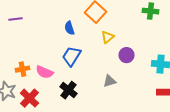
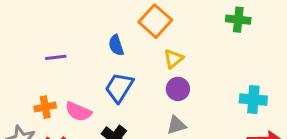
purple line: (16, 19) -> (56, 57), moved
purple circle: (126, 55) -> (178, 89), moved

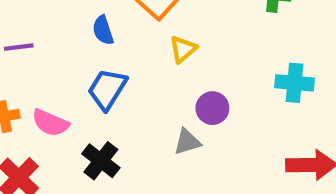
purple circle: (178, 89) -> (212, 108), moved
cyan cross: (253, 100) -> (295, 83), moved

